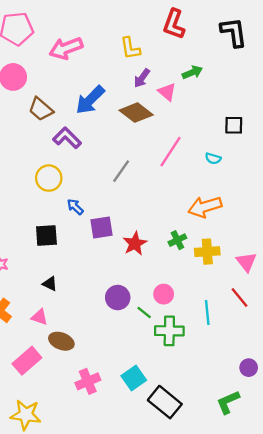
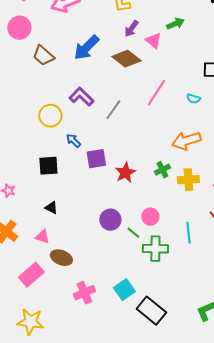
purple L-shape: (67, 138) -> (81, 97), moved

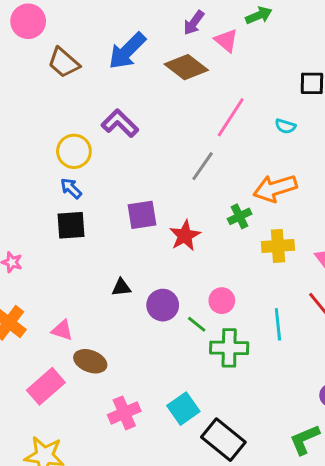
gray line: (113, 110) -> (203, 166), moved
blue arrow: (73, 141) -> (71, 188), moved
green cross: (162, 170) -> (240, 216), moved
black triangle: (51, 208) -> (121, 287), moved, turned -32

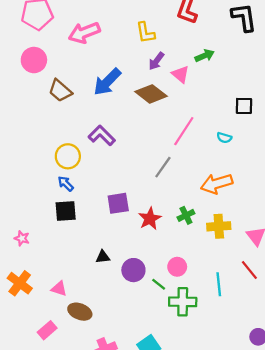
green cross: (240, 216) -> (186, 215), moved
pink rectangle: (46, 386) -> (47, 330), size x0.7

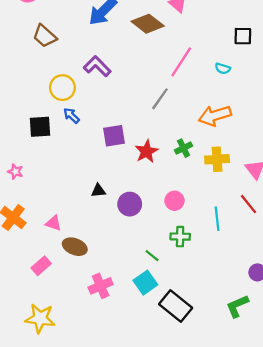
brown trapezoid: (60, 91) -> (45, 36), moved
blue arrow: (66, 184) -> (71, 116), moved
black square: (66, 211) -> (40, 127), moved
green line: (159, 284) -> (152, 256), moved
green cross: (183, 302) -> (180, 237), size x0.7

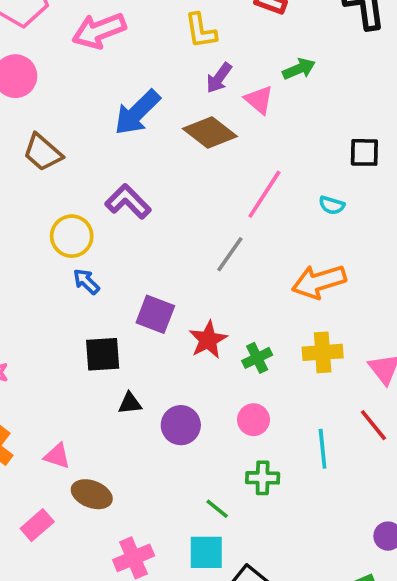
black square: (40, 127) -> (103, 354), moved
purple square: (114, 136) -> (155, 314), turned 30
green cross: (183, 148) -> (257, 358), moved
cyan square: (145, 283) -> (206, 552), turned 35

